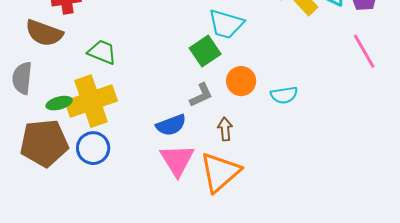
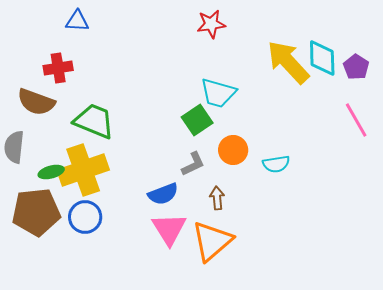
green trapezoid: (102, 52) -> (94, 121), size x1.4

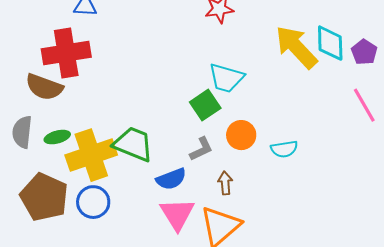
red cross: (58, 68) -> (66, 53), size x1.6
green trapezoid: (94, 121) -> (133, 144), moved
green ellipse: (51, 172) -> (57, 137), moved
brown pentagon: (36, 212) -> (44, 197), turned 30

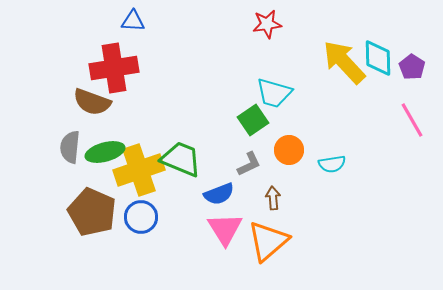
green ellipse: (57, 137) -> (105, 152), size x1.5

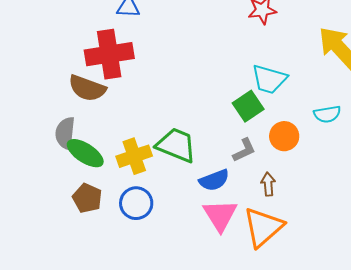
green ellipse: (105, 152) -> (85, 153), moved, turned 48
cyan semicircle: (332, 164) -> (327, 114), moved
yellow cross: (139, 170) -> (134, 156), size x0.7
brown pentagon: (92, 212) -> (87, 198), size x0.6

